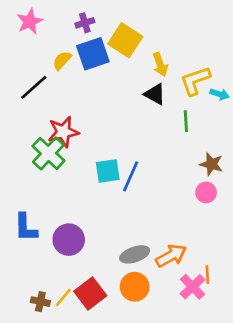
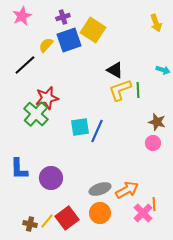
yellow arrow: (160, 65) -> (156, 23), moved
yellow L-shape: (195, 81) -> (120, 90), moved

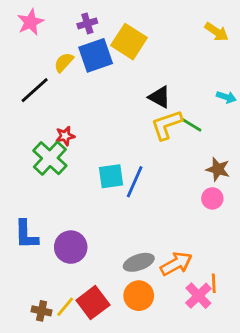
yellow arrow: (156, 23) -> (217, 32), turned -36
green line: (138, 90) -> (192, 125), turned -56
red star: (47, 98) -> (65, 136), size x0.6

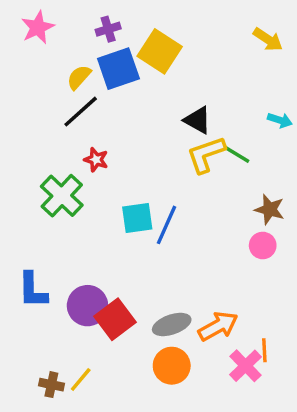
black line: (35, 90) -> (81, 112), moved
red star: (65, 136) -> (96, 160), moved, turned 30
red square: (93, 303) -> (115, 319), moved

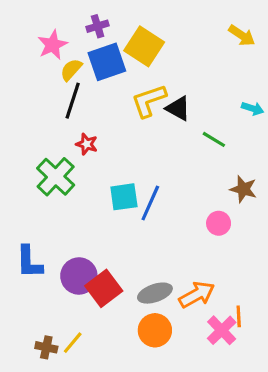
pink star: (38, 27) -> (53, 45), moved
black line: (81, 112) -> (73, 101), turned -30
yellow L-shape: (206, 154) -> (149, 101), moved
pink circle: (263, 245) -> (219, 223), moved

